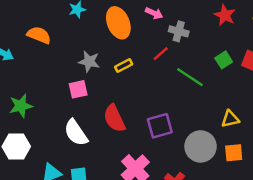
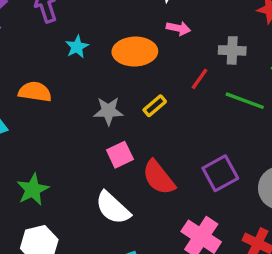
orange ellipse: (118, 23) -> (135, 52), turned -56
gray cross: (179, 31) -> (232, 50), moved
pink square: (78, 89) -> (120, 155), moved

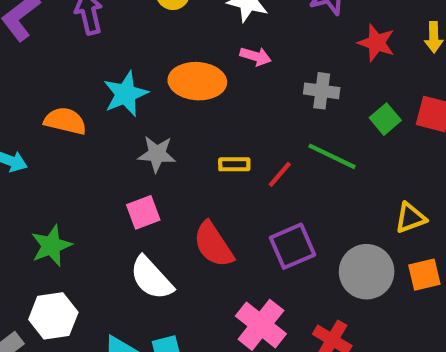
cyan star: (77, 47) -> (126, 94), moved, size x1.5
red line: (199, 79) -> (280, 174), moved
yellow rectangle: (155, 106) -> (234, 164), moved, turned 35
pink square: (120, 155) -> (143, 212), moved

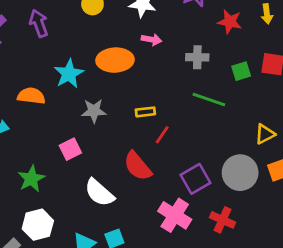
green square: (385, 119) -> (241, 71), turned 30
red line: (280, 174) -> (162, 135), moved
pink square: (143, 212) -> (70, 149), moved
purple square: (292, 246) -> (195, 179), moved

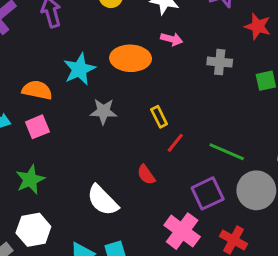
green line: (209, 100) -> (227, 152), moved
yellow rectangle: (145, 112) -> (159, 117), turned 66
pink square: (70, 149) -> (37, 127), moved
red semicircle: (138, 166) -> (146, 175), size x0.6

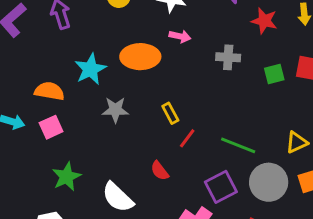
green star: (30, 180) -> (67, 177), moved

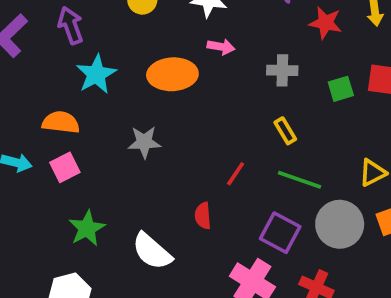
cyan star: (90, 69) -> (96, 74), moved
yellow rectangle: (170, 113) -> (285, 131), moved
red semicircle: (160, 171) -> (203, 216), turned 35
purple square: (221, 187) -> (280, 233), turned -32

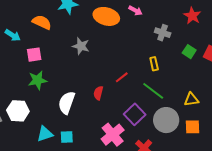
green square: (341, 89) -> (189, 52), turned 32
pink square: (65, 167) -> (34, 55), moved
white semicircle: (152, 251) -> (67, 103), turned 50

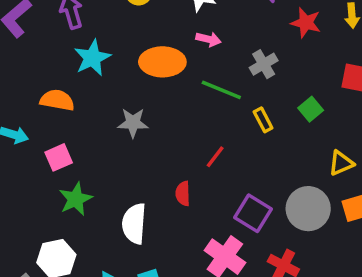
gray cross: (163, 33) -> (264, 64), turned -35
green square: (189, 52) -> (311, 109), moved, turned 32
green line: (153, 91) -> (221, 90), moved

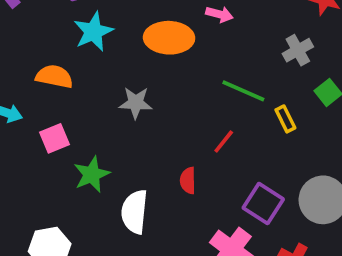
gray cross: (264, 64) -> (298, 50), moved
green line: (221, 90) -> (243, 91), moved
yellow rectangle: (263, 120) -> (285, 119), moved
green star: (76, 199) -> (92, 174), moved

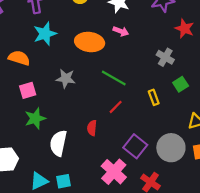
gray cross: (298, 50) -> (165, 57), turned -36
green line: (243, 91) -> (114, 78), moved
pink square: (54, 138) -> (28, 90), moved

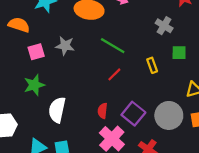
green square: (181, 84) -> (179, 53), turned 32
pink square: (28, 90) -> (36, 52), moved
red semicircle: (92, 128) -> (102, 111), moved

